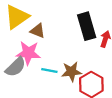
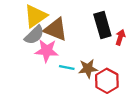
brown triangle: (38, 31) -> (56, 29), size x1.6
gray semicircle: (16, 67) -> (34, 35), moved

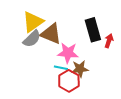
pink star: (47, 51) -> (68, 53), moved
red hexagon: (107, 81) -> (69, 81), moved

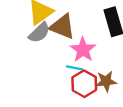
pink star: (68, 53) -> (83, 50), turned 30
brown star: (80, 69) -> (106, 81), moved

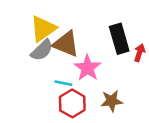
cyan line: (74, 68) -> (63, 83), moved
red hexagon: (84, 84) -> (72, 103), moved

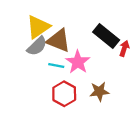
black rectangle: (119, 39) -> (106, 36), turned -35
cyan line: (63, 83) -> (56, 65), moved

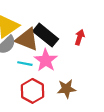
black rectangle: (106, 36) -> (46, 35), moved
red arrow: (124, 48) -> (80, 37), moved

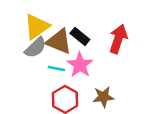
black rectangle: (46, 35) -> (80, 36), size x0.7
red arrow: (80, 37) -> (118, 39), size x1.6

